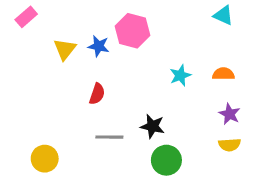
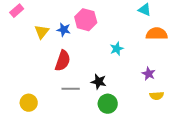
orange semicircle: (223, 74) -> (157, 34), moved, size x1.5
red semicircle: (97, 94) -> (63, 61), size x1.5
yellow semicircle: (230, 145) -> (157, 96), moved

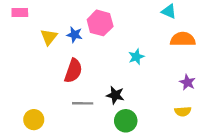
pink rectangle: (17, 11) -> (20, 12), turned 40
purple star: (149, 74) -> (187, 82), moved

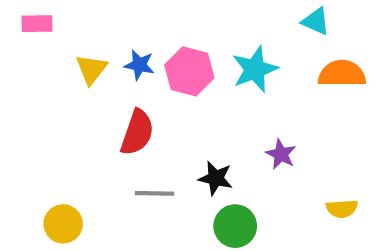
pink hexagon: (100, 23) -> (189, 71), moved
cyan star: (136, 57) -> (255, 69), moved, size x1.5
purple star: (187, 82) -> (281, 154), moved

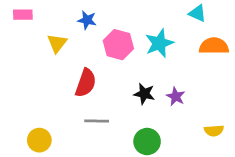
blue star: (139, 65) -> (87, 20), moved
black star: (216, 178) -> (144, 94), moved

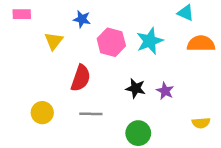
yellow circle: (39, 140) -> (42, 113), moved

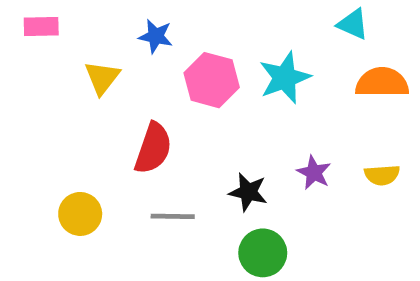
black star: (136, 88) -> (248, 192), moved
yellow semicircle: (201, 123) -> (382, 175), moved

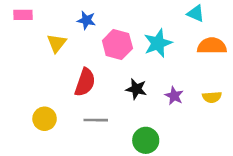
black star: (248, 192) -> (136, 89), moved

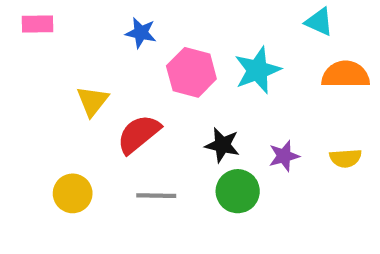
yellow triangle: (57, 43) -> (92, 101), moved
red semicircle: (85, 82) -> (139, 134), turned -148
purple star: (174, 96) -> (284, 156), turned 30
green circle: (146, 140) -> (238, 191), moved

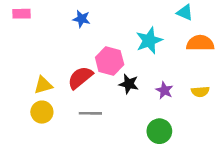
pink hexagon: (191, 72) -> (110, 61), moved
yellow triangle: (92, 101) -> (43, 85), moved, turned 36
purple star: (284, 156) -> (164, 90), turned -30
green circle: (238, 191) -> (159, 131), moved

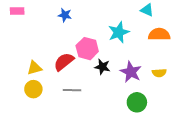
purple star: (164, 90) -> (131, 72), size x1.5
green circle: (159, 131) -> (137, 102), moved

